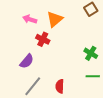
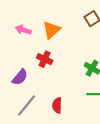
red cross: (43, 39) -> (45, 59), moved

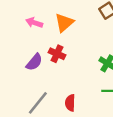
purple semicircle: (20, 77) -> (34, 62), moved

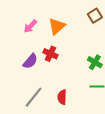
pink arrow: (34, 23) -> (30, 26), turned -64

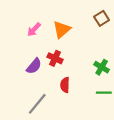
red semicircle: (62, 97) -> (65, 85), moved

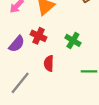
green cross: (102, 67) -> (73, 40), moved

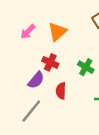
purple semicircle: (17, 44) -> (36, 80), moved

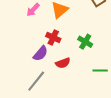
red semicircle: (61, 91) -> (63, 63), turned -112

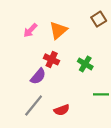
red semicircle: (63, 63) -> (62, 110), moved

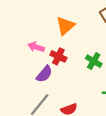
pink arrow: (30, 30) -> (36, 47), moved, turned 64

